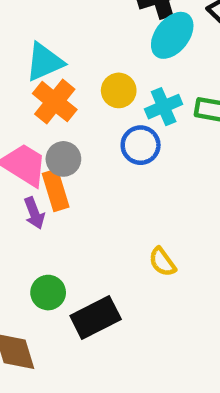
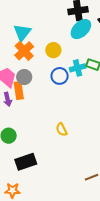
cyan triangle: (44, 62) -> (22, 33), turned -36
cyan cross: (164, 107) -> (78, 68), moved
black rectangle: (96, 317) -> (26, 162), moved

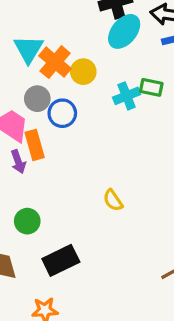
orange cross: (24, 51) -> (55, 62), moved
blue circle: (60, 76) -> (62, 113), moved
gray circle: (24, 77) -> (37, 99), moved

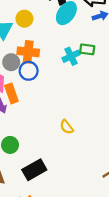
orange cross: (55, 62) -> (28, 52), moved, turned -30
yellow circle: (83, 72) -> (24, 19), moved

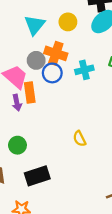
yellow circle: (24, 19) -> (68, 22), moved
cyan cross: (71, 56) -> (84, 70), moved

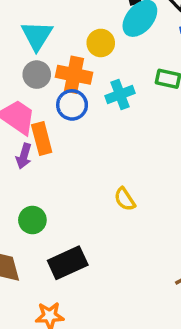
yellow circle: (68, 22) -> (101, 43), moved
gray circle: (36, 60) -> (37, 75), moved
purple arrow: (17, 103) -> (24, 156), turned 35

